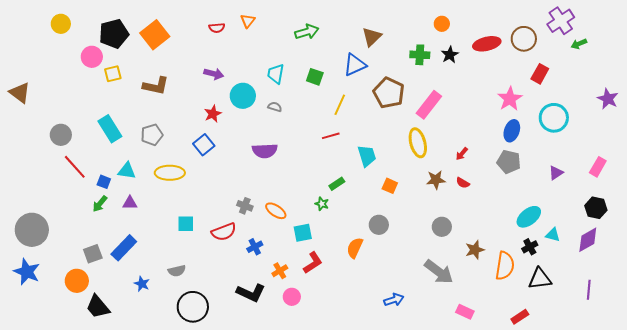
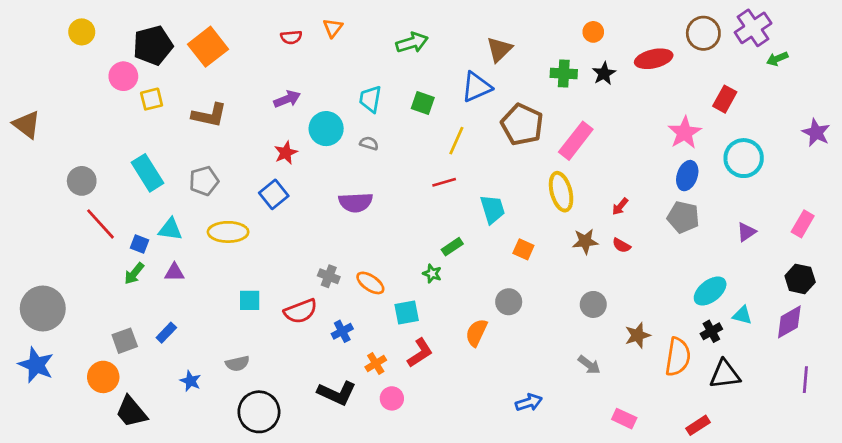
brown circle: (524, 39) -> (703, 33), moved
purple arrow: (214, 74) -> (287, 99), turned -36
blue rectangle: (124, 248) -> (166, 333), size x0.6
gray arrow: (439, 272) -> (589, 365), size x0.6
purple line: (589, 290) -> (805, 380), moved

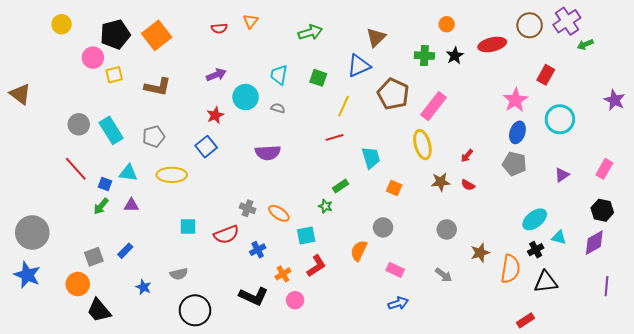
gray circle: (82, 181) -> (79, 124), moved
pink rectangle: (624, 419) -> (395, 270), moved

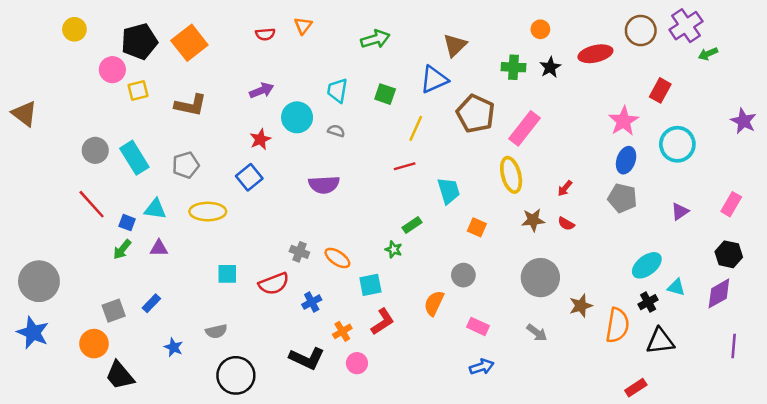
gray circle: (447, 229) -> (540, 278), size x1.6

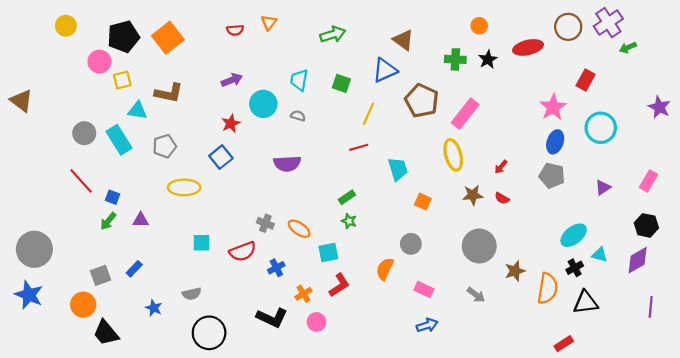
brown triangle: (455, 45) -> (403, 40), turned -40
cyan triangle: (155, 209) -> (137, 110), moved
green rectangle: (412, 225) -> (347, 197), moved

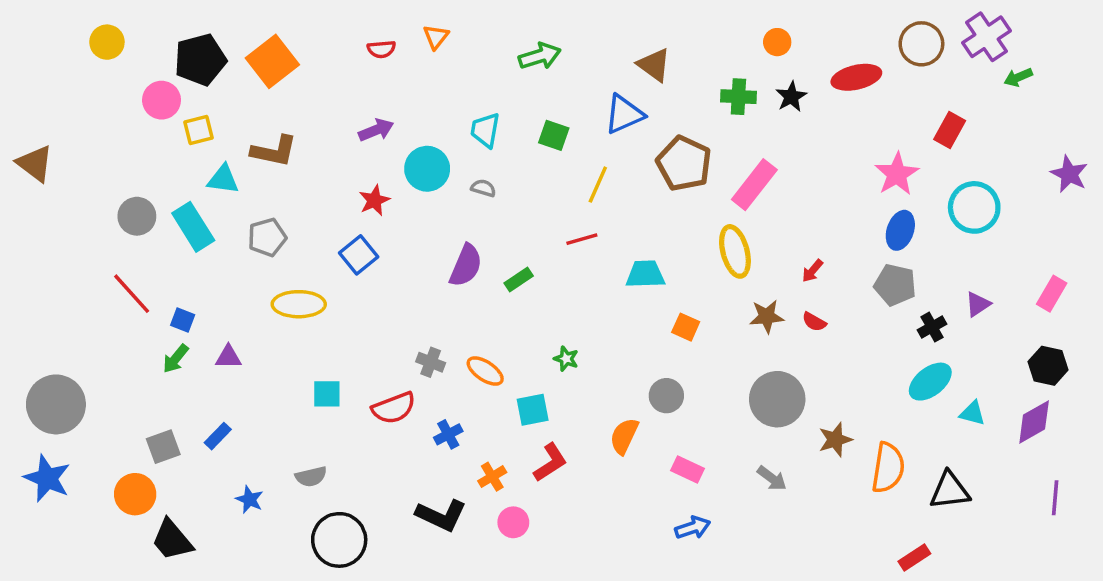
purple semicircle: (287, 164) -> (466, 265), turned -64
cyan trapezoid: (398, 169) -> (645, 274), turned -75
green rectangle: (347, 197) -> (519, 280), moved
black cross: (575, 268) -> (932, 327), moved

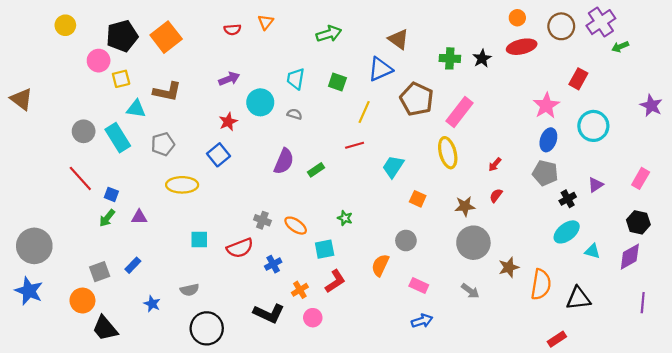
orange circle: (777, 42) -> (517, 18), moved
cyan trapezoid: (645, 274) -> (393, 167), turned -55
brown star: (767, 316) -> (465, 206), moved
red semicircle: (814, 322) -> (496, 196), turned 96

